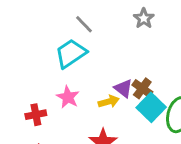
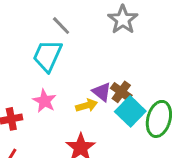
gray star: (144, 18) -> (123, 20), size x1.4
cyan trapezoid: (71, 53) -> (48, 56), turned -32

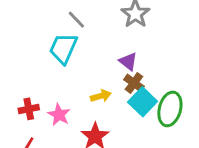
purple triangle: (102, 92) -> (128, 61), moved
pink star: (44, 101) -> (59, 115), moved

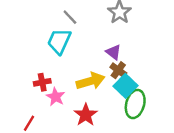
yellow arrow: (101, 96) -> (91, 81), size x1.6
red cross: (29, 109) -> (42, 82), moved
green ellipse: (170, 109) -> (135, 104), moved

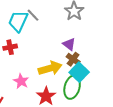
cyan trapezoid: (59, 41) -> (18, 21), moved
red cross: (42, 82) -> (10, 47), moved
green ellipse: (135, 104) -> (72, 87), moved

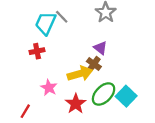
brown cross: (73, 59) -> (94, 64), moved
cyan square: (79, 72) -> (126, 96), moved
green ellipse: (72, 87) -> (104, 94), turned 30

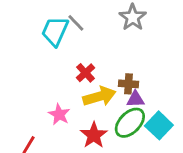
purple triangle: (100, 48) -> (135, 99), moved, turned -40
red cross: (37, 51) -> (86, 73), moved, turned -32
brown cross: (94, 64) -> (128, 84), moved, turned -32

